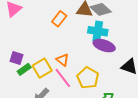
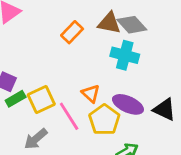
purple ellipse: (104, 46) -> (128, 104), moved
orange triangle: (63, 60) -> (91, 94), moved

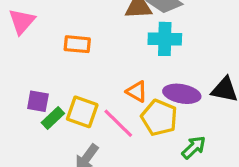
orange rectangle: (72, 32) -> (77, 44), moved, turned 65
yellow square: (41, 100) -> (82, 112), turned -32

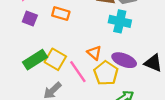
purple square: (38, 101) -> (30, 19), moved
green rectangle: (53, 118) -> (35, 60), size x1.5

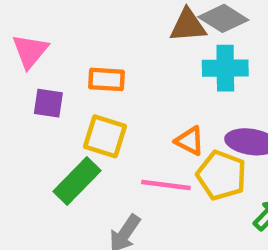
yellow square: (55, 59) -> (105, 136), moved
pink line: (78, 72) -> (166, 185), turned -35

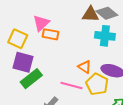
pink triangle: (30, 51) -> (41, 23), moved
purple square: (48, 103) -> (23, 62), moved, size x1.5
yellow square: (105, 136) -> (18, 39), moved

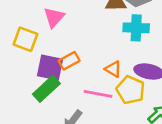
orange rectangle: (50, 34) -> (69, 61), moved, turned -35
purple square: (23, 62) -> (50, 67), moved

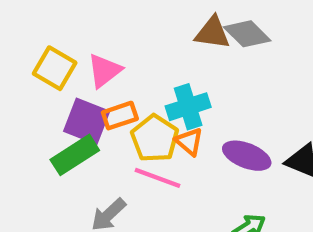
pink triangle: (54, 17) -> (104, 71), moved
cyan cross: (136, 28) -> (188, 107), moved, turned -30
yellow pentagon: (131, 90) -> (155, 138), moved

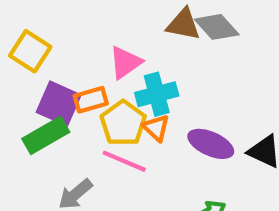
pink triangle: (104, 71) -> (125, 62), moved

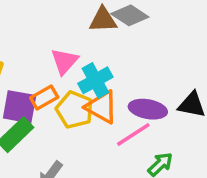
orange triangle: (156, 128) -> (102, 107), size x1.5
pink line: (124, 161) -> (133, 135), moved, turned -42

